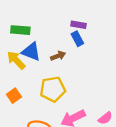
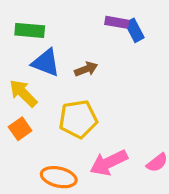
blue rectangle: (77, 39) -> (135, 30), moved
yellow arrow: (16, 60) -> (23, 93), moved

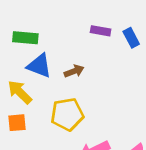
blue rectangle: (135, 30) -> (131, 38), moved
orange square: (20, 129) -> (17, 123), turned 30

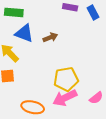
yellow pentagon: (67, 114) -> (66, 79), moved

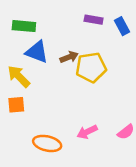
yellow pentagon: (66, 79) -> (91, 67), moved
pink arrow: (65, 98) -> (87, 132), size x0.7

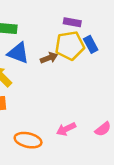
blue rectangle: (122, 26) -> (91, 44), moved
yellow pentagon: (91, 67) -> (70, 46), moved

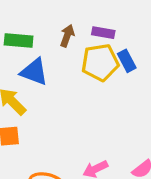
brown arrow: (49, 58) -> (67, 36), moved, turned -49

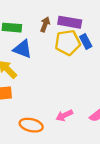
purple rectangle: (103, 33) -> (70, 22), size x1.5

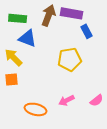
brown arrow: (45, 24) -> (49, 15), size x1.5
yellow pentagon: (68, 43) -> (70, 59), moved

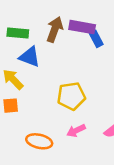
blue rectangle: (87, 31) -> (96, 39), moved
yellow pentagon: (70, 59) -> (71, 96), moved

